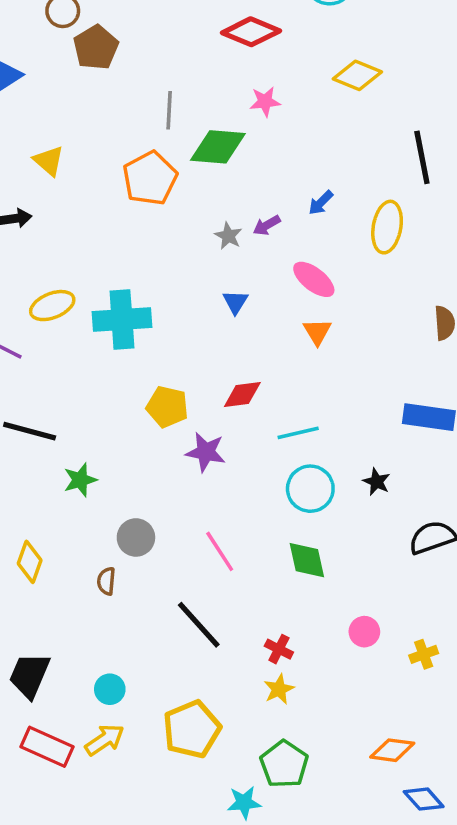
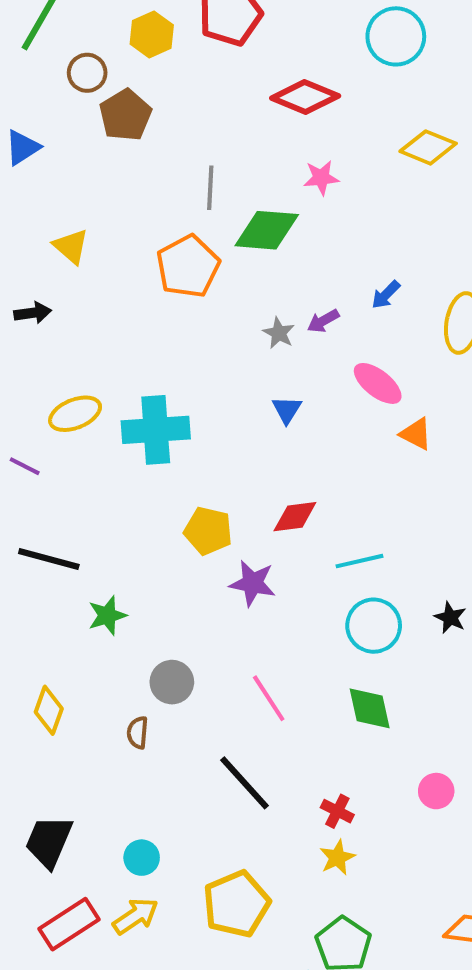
orange triangle: (317, 332) -> (416, 434), moved, turned -32
red rectangle: (47, 747) -> (69, 924), turned -57

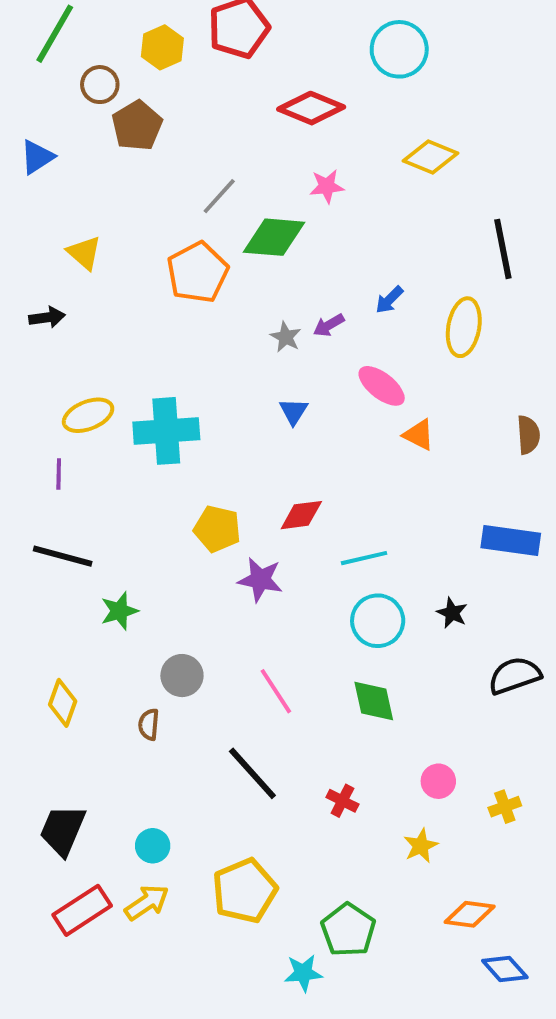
gray line: (210, 188) -> (219, 196), turned 39
purple line: (25, 466) -> (59, 474), moved, turned 64
yellow star: (337, 858) -> (421, 846), moved

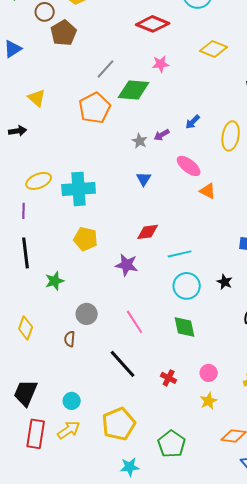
yellow pentagon: (217, 529) -> (86, 239), moved
black line: (63, 556) -> (26, 253), turned 68
pink circle: (438, 781) -> (209, 373), moved
red rectangle: (82, 910) -> (36, 434), turned -48
cyan star: (303, 973) -> (130, 467), moved

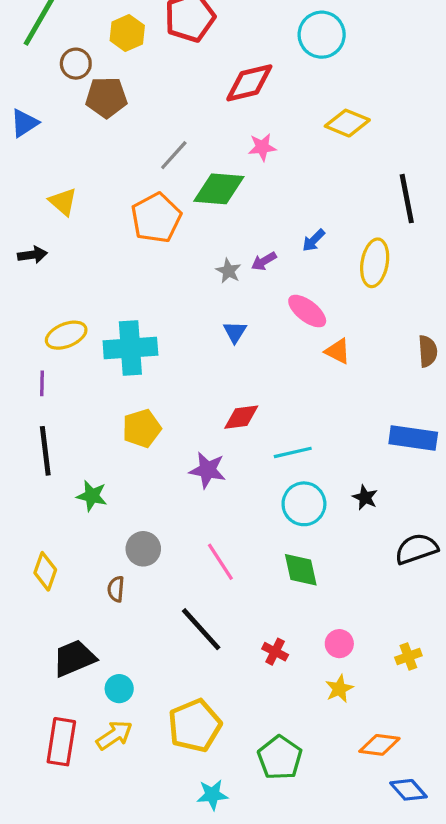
red diamond: (153, 24) -> (249, 83), turned -36
brown pentagon: (64, 33) -> (106, 97), turned 30
yellow pentagon: (86, 239) -> (142, 428), turned -30
green star: (55, 281) -> (92, 496), turned 30
black trapezoid: (26, 393) -> (74, 658), moved, turned 44

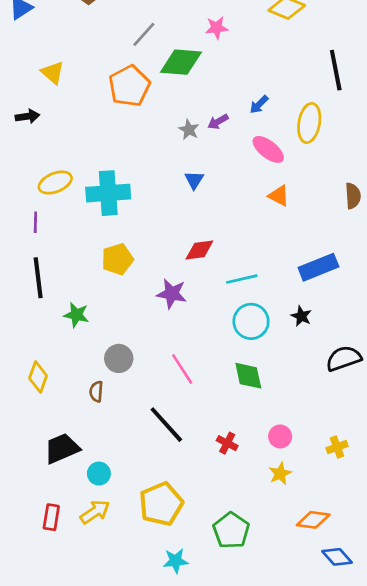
pink ellipse: (307, 311) -> (268, 149), moved
blue rectangle: (413, 438) -> (318, 267), moved, turned -30
red rectangle: (61, 742) -> (51, 517), size x0.7

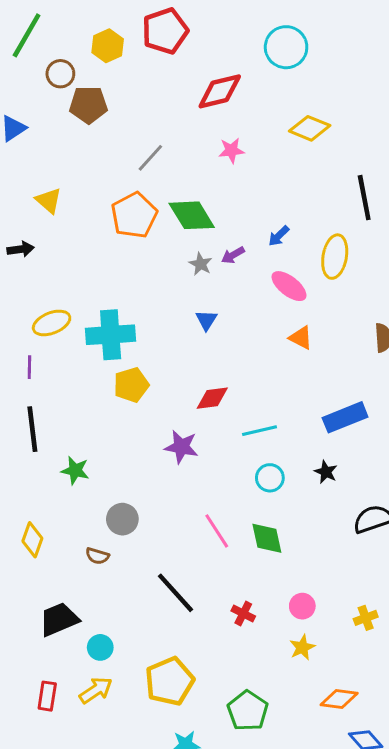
green diamond: (181, 62) -> (192, 215), moved, turned 54
yellow pentagon: (117, 259) -> (131, 385), moved
cyan circle: (251, 321) -> (270, 478), size x0.7
pink line: (182, 369) -> (217, 531), moved
brown semicircle: (96, 392) -> (97, 556), turned -78

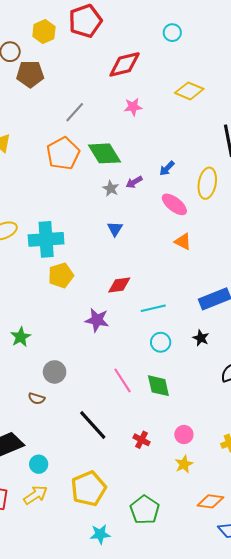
cyan circle: (286, 47) -> (172, 33), size x0.6
green star: (75, 470) -> (21, 337), turned 30

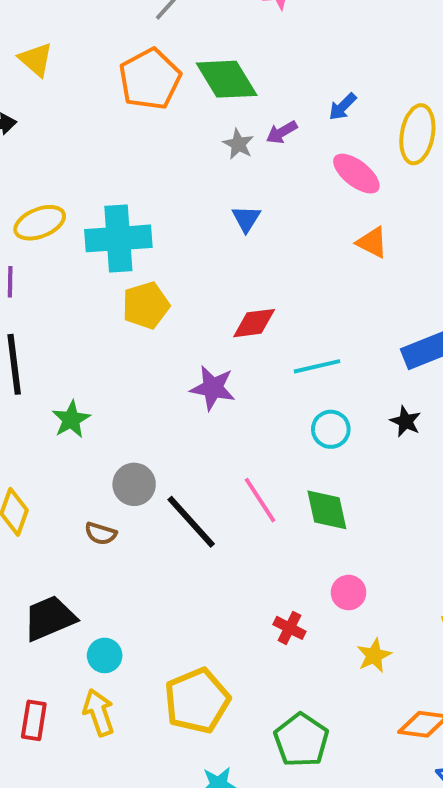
black line: (93, 425) -> (191, 522), moved
pink circle: (184, 435) -> (349, 593), moved
red cross: (142, 440) -> (289, 628), moved
yellow arrow: (35, 495) -> (99, 713), turned -75

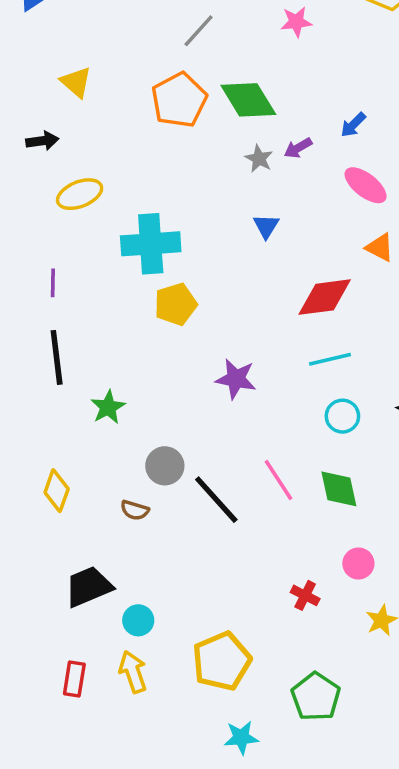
yellow ellipse: (40, 223) -> (80, 194), moved
red diamond: (254, 323) -> (325, 297), moved, size x1.4

